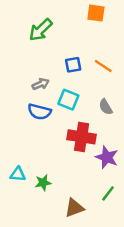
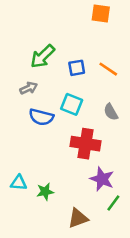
green arrow: (41, 30) -> (43, 56), moved
gray arrow: (41, 84) -> (29, 88), moved
purple star: (107, 157) -> (102, 179), moved

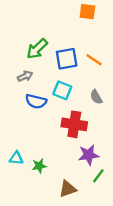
blue square: (77, 68) -> (67, 59), size x1.5
purple star: (102, 179) -> (89, 155), turned -30

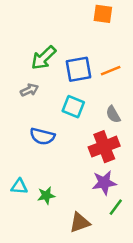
orange line: (94, 60) -> (111, 71), turned -56
blue semicircle: (36, 101) -> (42, 136), moved
red cross: (74, 124) -> (104, 147), moved, turned -30

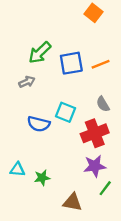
orange square: (103, 14) -> (94, 13), turned 30
cyan square: (73, 107) -> (65, 112), moved
brown triangle: (80, 223) -> (72, 202), turned 30

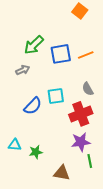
cyan square: (65, 112) -> (56, 96), turned -30
blue semicircle: (39, 124) -> (33, 106), turned -60
green line: (105, 188) -> (90, 161), turned -48

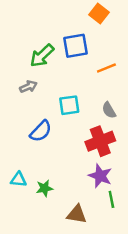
blue square: (61, 54) -> (75, 46), moved
cyan square: (56, 96) -> (69, 105), moved
purple star: (81, 142) -> (100, 176), turned 30

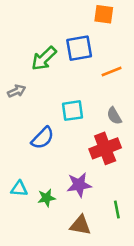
orange square: (99, 13) -> (104, 14), turned -30
gray arrow: (28, 87) -> (17, 91), moved
purple star: (100, 176) -> (79, 185), moved, turned -30

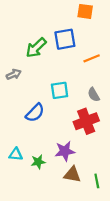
green line: (117, 210) -> (97, 181), moved
brown triangle: (80, 225) -> (72, 175), moved

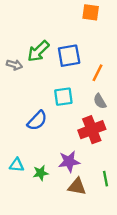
blue square: (65, 39) -> (69, 56), moved
orange line: (92, 58) -> (97, 73), moved, turned -42
gray arrow: (14, 74) -> (14, 65), moved, turned 40
green line: (97, 181) -> (105, 179), moved

